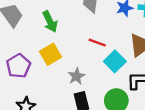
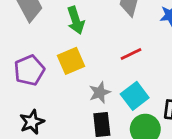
red line: (97, 43) -> (131, 54), turned -54
cyan square: (115, 61) -> (135, 96), moved

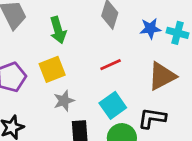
gray star: (100, 92) -> (64, 101), moved

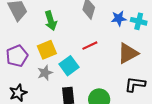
gray star: (64, 101) -> (45, 73), moved
cyan square: (113, 105) -> (69, 66), moved
black L-shape: (152, 118) -> (135, 84), moved

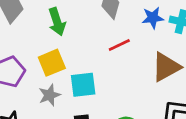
red line: (90, 46) -> (119, 45), moved
cyan square: (69, 66) -> (83, 85), turned 30

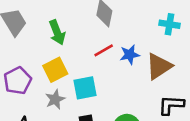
blue star: (153, 18) -> (130, 55), moved
red line: (119, 45) -> (104, 50), moved

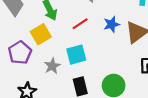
red line: (104, 50) -> (80, 24), moved
yellow square: (55, 70) -> (41, 34), moved

